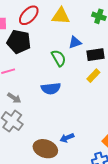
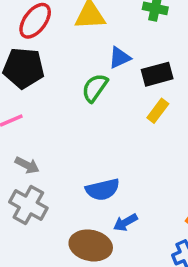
green semicircle: (59, 58) -> (95, 88), turned -108
blue semicircle: (51, 88) -> (103, 189), moved

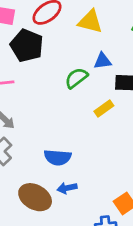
yellow rectangle: (158, 111) -> (104, 108), moved

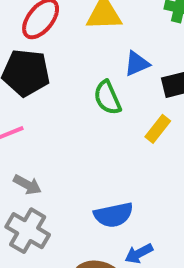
green semicircle: (76, 78) -> (107, 98), turned -60

